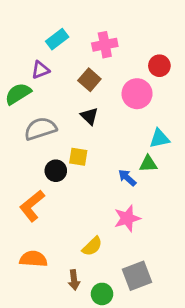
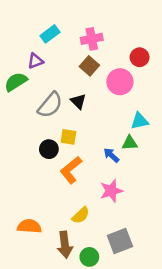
brown square: (89, 80) -> (89, 66), moved
gray semicircle: (40, 129) -> (50, 105), moved, turned 148
orange L-shape: (32, 206) -> (71, 170), moved
brown arrow: (74, 280) -> (65, 245), size x1.5

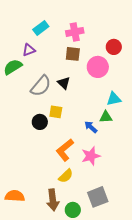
brown square: (89, 66) -> (73, 54), turned -35
orange L-shape: (71, 170) -> (65, 150), moved
orange semicircle: (29, 226) -> (15, 196), moved

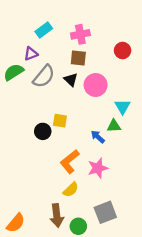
pink circle: (98, 67) -> (96, 85), moved
black triangle: (64, 83) -> (71, 80), moved
gray semicircle: (41, 86) -> (44, 76), moved
cyan triangle: (114, 99) -> (123, 107), turned -49
orange semicircle: (15, 196) -> (16, 223), moved, turned 126

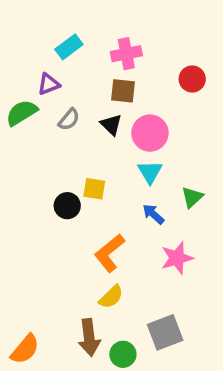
gray semicircle: (44, 76) -> (69, 120), size x0.6
cyan triangle: (123, 107) -> (150, 172), moved
green triangle: (114, 126) -> (192, 197), moved, turned -40
pink star: (98, 168) -> (177, 258), moved

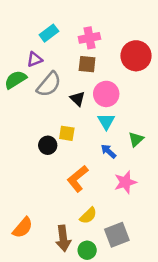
red circle: (192, 79) -> (136, 56), size x1.6
gray semicircle: (69, 120) -> (49, 84), size x1.6
black triangle: (111, 125) -> (78, 99), moved
yellow semicircle: (111, 297) -> (88, 216), moved
orange semicircle: (25, 349) -> (23, 228), moved

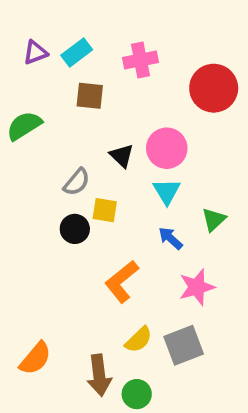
purple triangle: (35, 59) -> (35, 52), moved
brown square: (87, 64) -> (90, 96), moved
gray semicircle: (49, 84) -> (77, 182), moved, size x0.7
gray square: (117, 235) -> (184, 345), moved

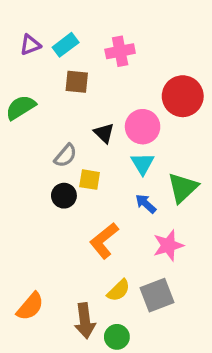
red circle: (214, 88) -> (183, 96), moved
green triangle: (214, 220) -> (183, 188), size x1.5

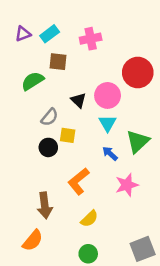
green semicircle: (21, 107) -> (33, 81), moved
gray square: (157, 295) -> (143, 249), moved
orange semicircle: (30, 306) -> (33, 240), moved
brown arrow: (85, 321) -> (45, 205), moved

